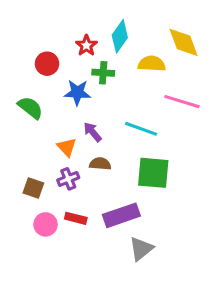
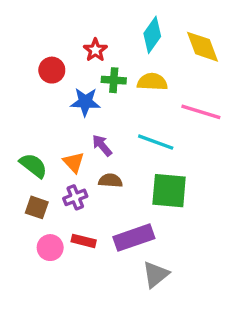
cyan diamond: (120, 36) -> (152, 35), moved
yellow semicircle: (152, 64) -> (152, 82), moved
green semicircle: (30, 108) -> (33, 166), moved

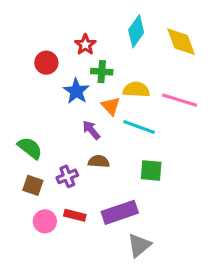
yellow semicircle: (152, 82) -> (136, 90), moved
blue star: (85, 102) -> (76, 91), turned 30
orange triangle: (74, 162) -> (111, 106), moved
green square: (169, 191) -> (151, 170), size x0.7

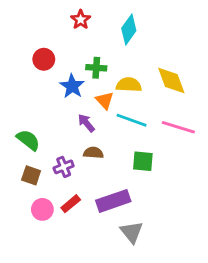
yellow diamond: (181, 42) -> (171, 81), moved
red star: (85, 45) -> (81, 20), moved
pink line: (180, 100) -> (178, 127), moved
red rectangle: (75, 215) -> (71, 204), turned -54
gray triangle: (139, 245) -> (132, 232), turned -30

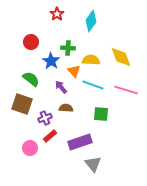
green semicircle: (28, 140) -> (31, 79), moved
brown square: (31, 175) -> (22, 104), moved, size x1.5
red rectangle: (71, 204) -> (50, 136), moved

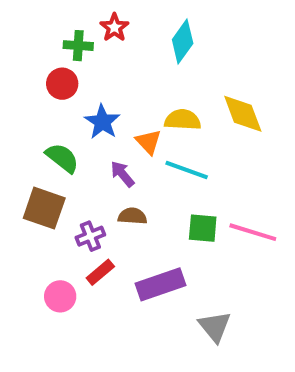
green cross: (68, 48) -> (78, 46), moved
pink line: (126, 90) -> (253, 232), moved
gray triangle: (93, 164) -> (215, 326), moved

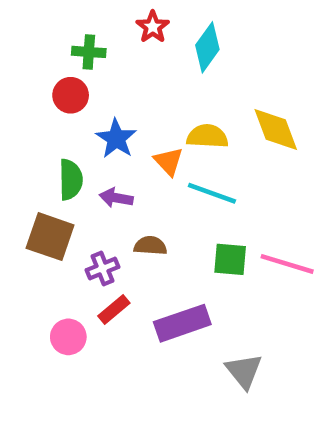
red star: (114, 27) -> (153, 27), moved
green semicircle: (62, 158) -> (71, 180), turned 51
purple arrow: (122, 174) -> (116, 198), moved, turned -40

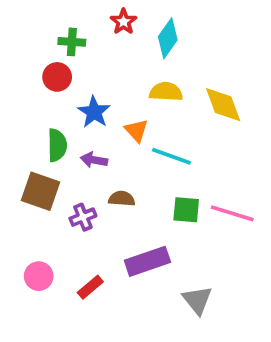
yellow semicircle: (207, 136) -> (166, 92), moved
red rectangle: (114, 310) -> (90, 287), moved
pink circle: (68, 337) -> (39, 276), moved

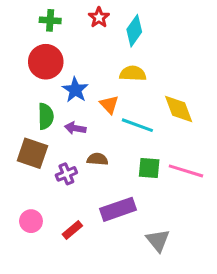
green cross: (72, 42) -> (50, 20), moved
red circle: (57, 77) -> (46, 62), size x1.5
yellow diamond: (223, 105) -> (179, 109), moved

